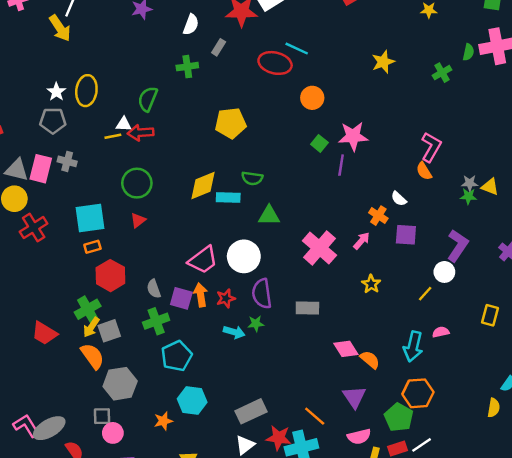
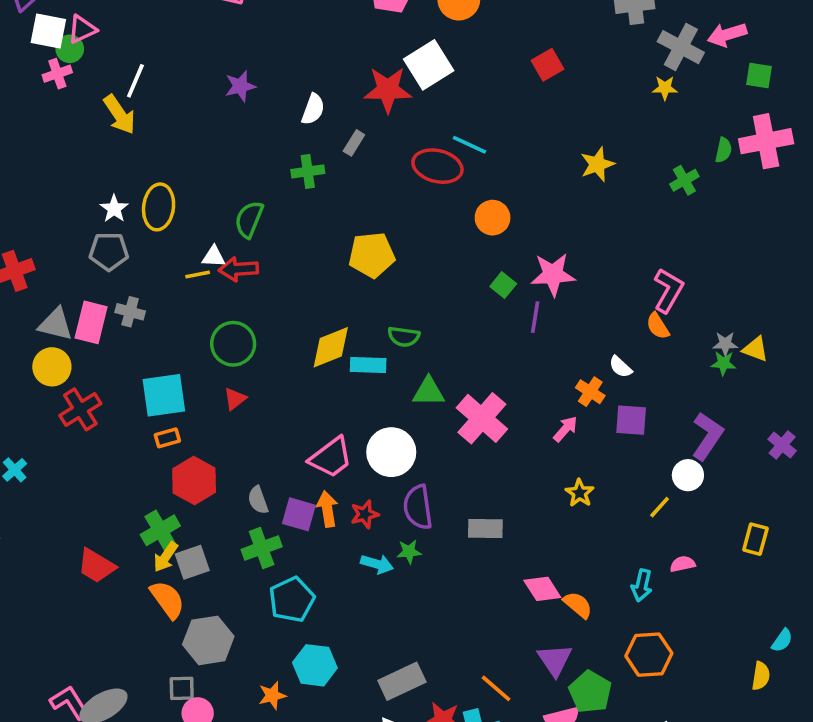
pink cross: (319, 248) -> (482, 418), moved
cyan arrow: (413, 346) -> (642, 585), size x0.7
green pentagon: (399, 417) -> (590, 692), moved

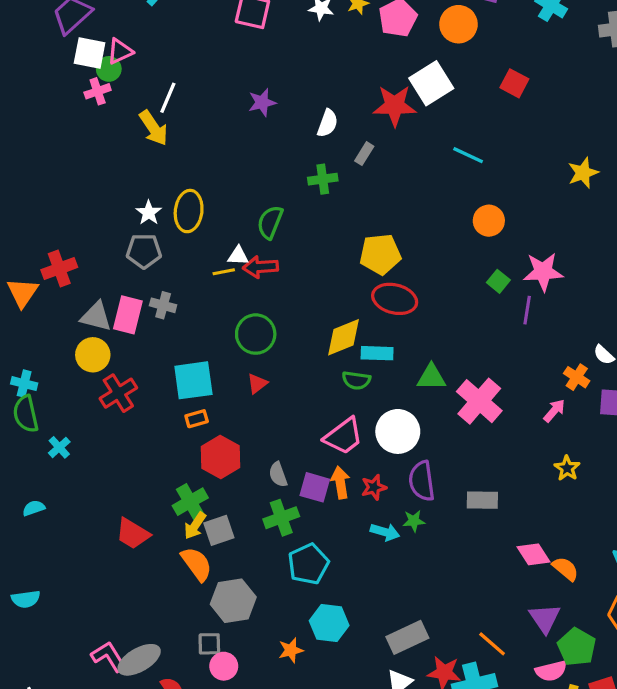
red square: (548, 65) -> (514, 83), moved, turned -32
red ellipse: (437, 166) -> (395, 299), moved
green semicircle: (404, 337) -> (356, 380), moved

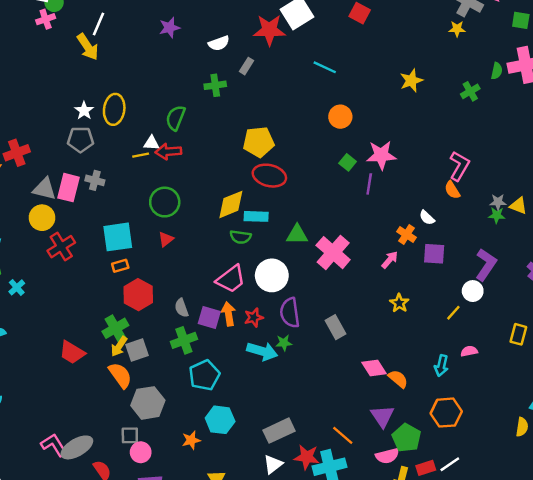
white semicircle: (328, 123) -> (219, 43), turned 50
gray rectangle: (482, 500) -> (336, 327), turned 60
cyan arrow: (385, 532) -> (262, 351), size x1.4

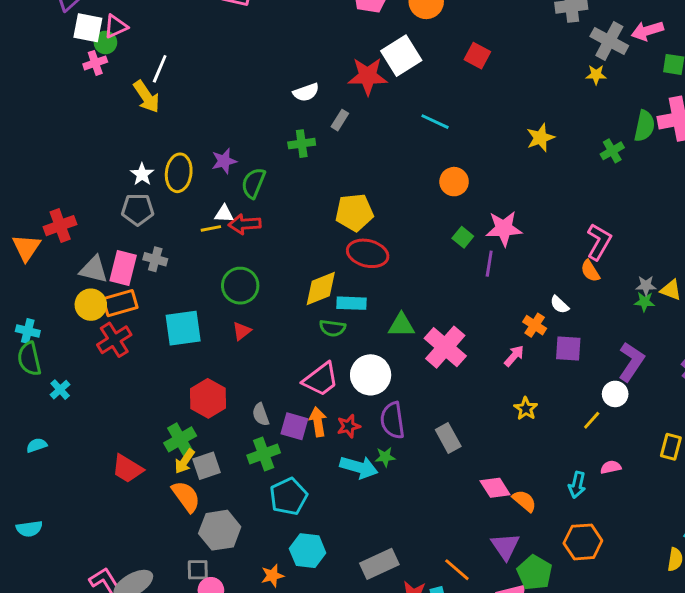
purple star: (170, 28) -> (224, 161), moved
green semicircle: (497, 71) -> (644, 126), size x1.5
orange rectangle: (120, 266) -> (120, 303), moved, size x1.6

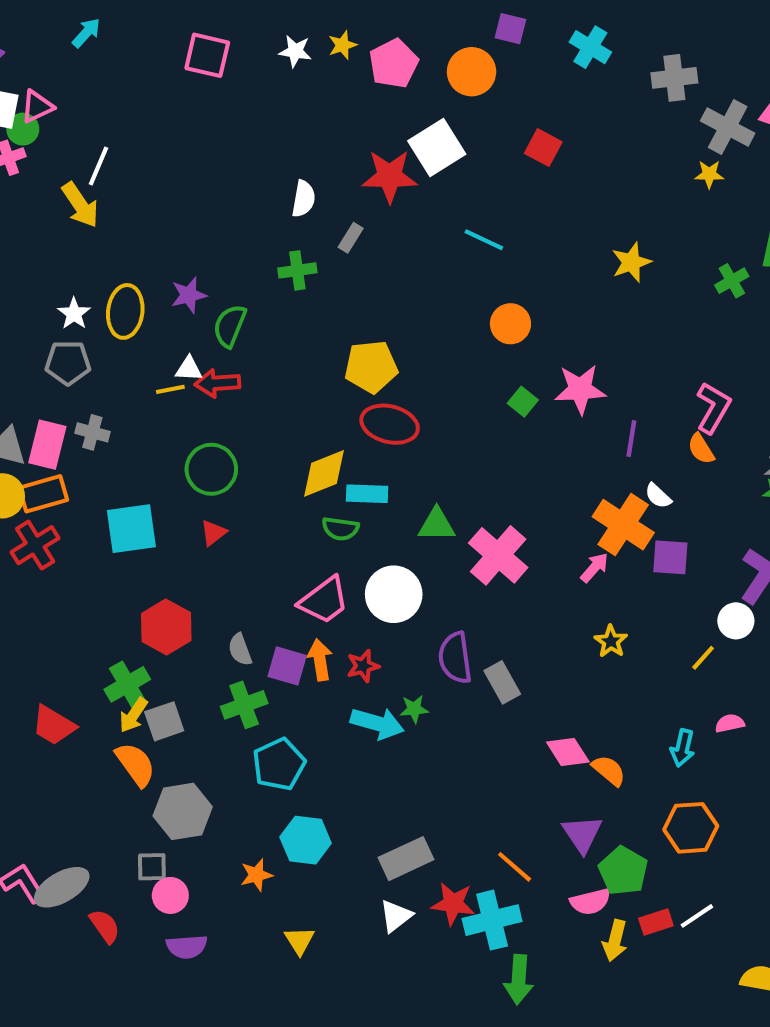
white semicircle: (306, 92) -> (304, 199), turned -60
purple line: (489, 264) -> (631, 439), moved
orange cross: (535, 325) -> (623, 525), size x1.8
purple semicircle: (393, 420) -> (455, 658), moved

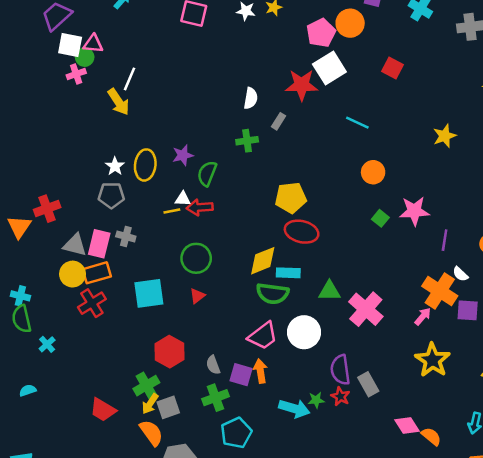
pink pentagon: (394, 64) -> (321, 33), moved
pink triangle: (37, 107) -> (93, 44), turned 30
green semicircle: (340, 529) -> (272, 293), size x1.5
yellow star: (611, 641) -> (432, 360), size x1.8
red star: (363, 666) -> (340, 396), moved, turned -30

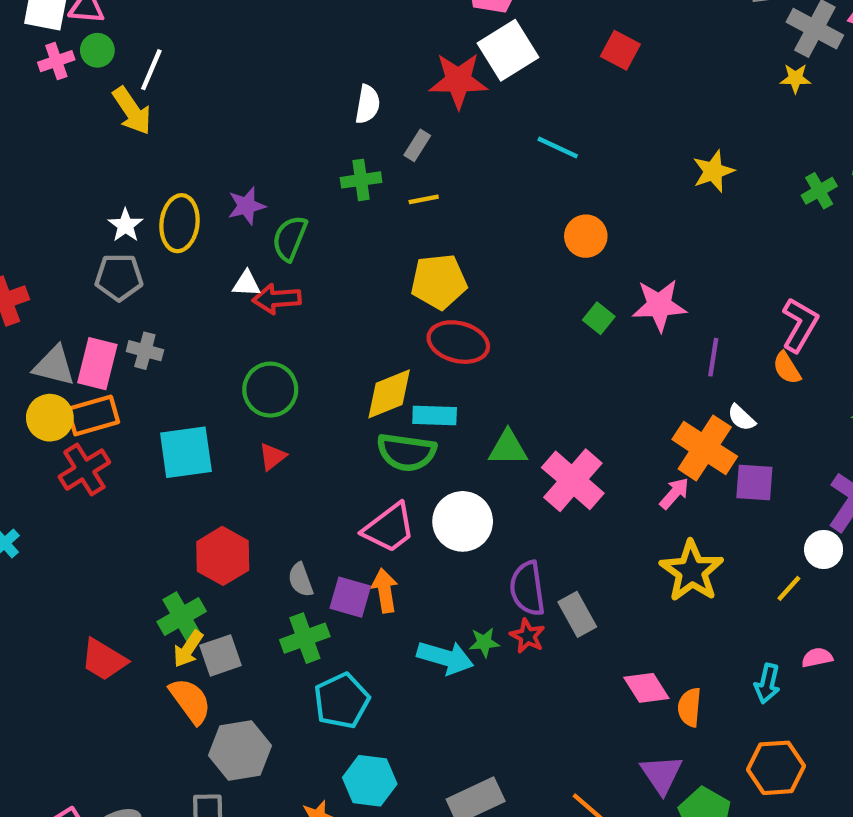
green circle: (85, 57) -> (97, 50), moved
yellow line: (172, 211) -> (424, 199), moved
orange semicircle: (431, 436) -> (690, 707), turned -125

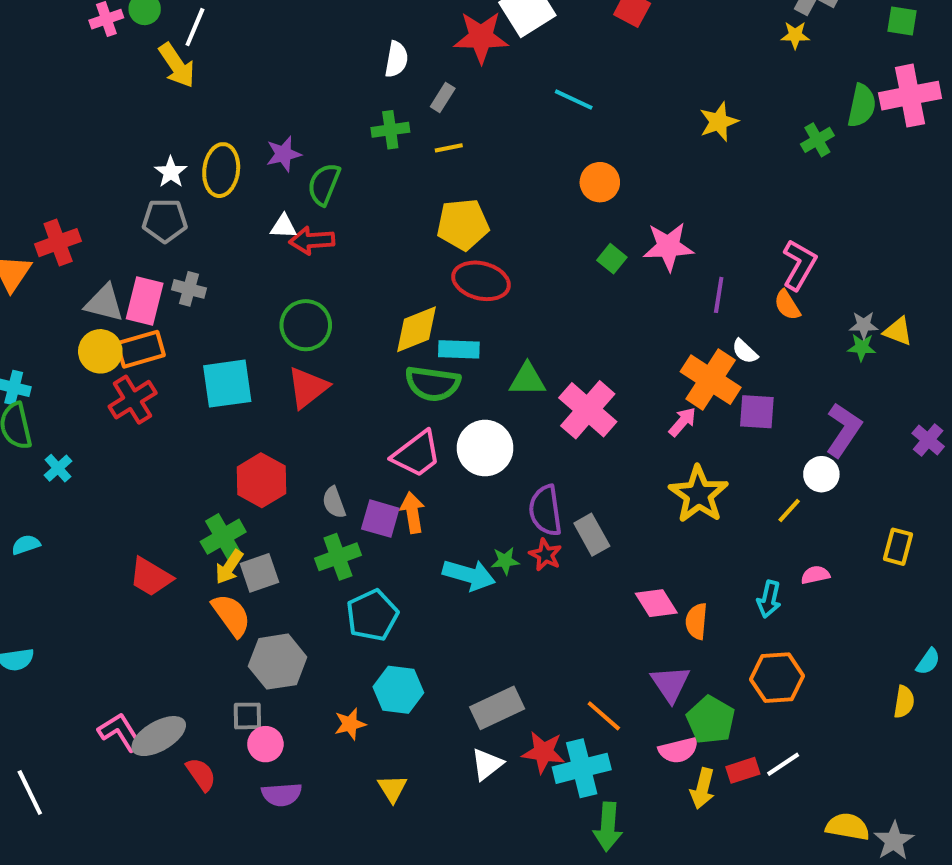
red triangle: (272, 457) -> (308, 388), size x1.6

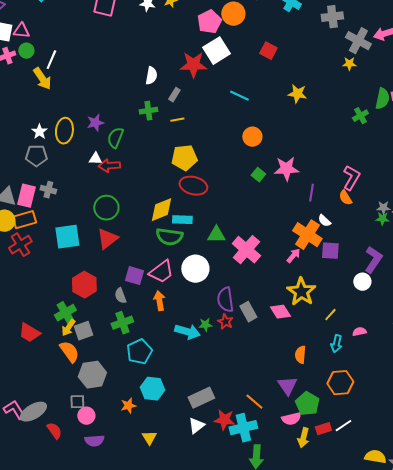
yellow star: (719, 122) -> (297, 94), moved, turned 30
yellow line: (789, 510) -> (330, 315), moved
purple square: (380, 519) -> (134, 276), moved
pink diamond: (656, 603) -> (280, 312), moved

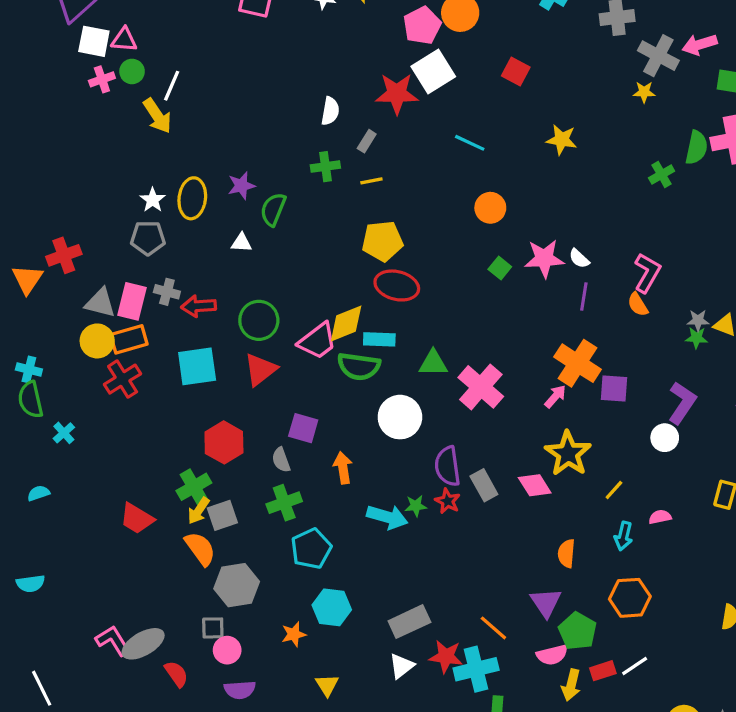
red arrow: (109, 166) -> (199, 306), moved
white semicircle: (324, 221) -> (579, 259), moved
pink trapezoid: (161, 272) -> (318, 341), moved

